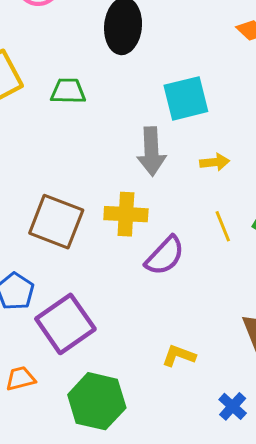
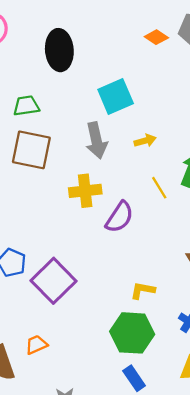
brown square: (56, 222) -> (31, 150), moved
orange trapezoid: (20, 379) -> (36, 345), moved
green hexagon: (97, 401) -> (132, 333), moved

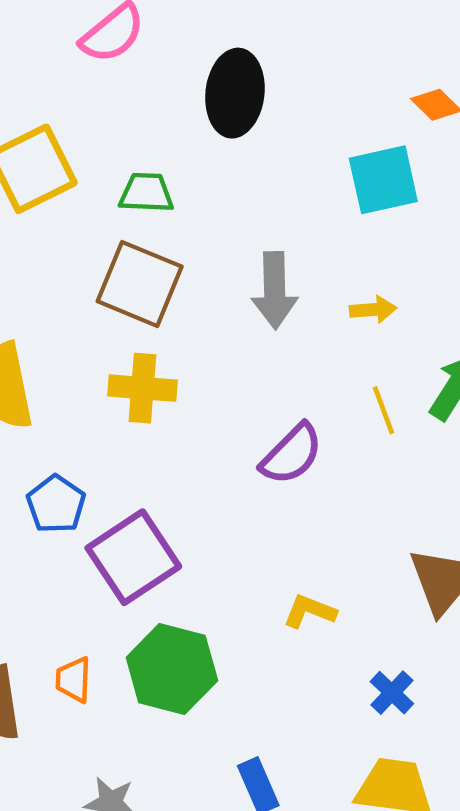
cyan square: (116, 96) -> (383, 180), moved
yellow cross: (85, 191) -> (142, 388), moved
green hexagon: (132, 333) -> (172, 669), moved
orange trapezoid: (36, 345) -> (74, 680), turned -75

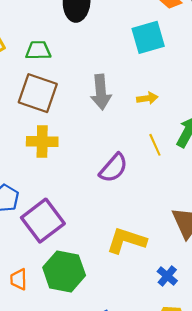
yellow L-shape: (310, 611) -> (127, 241), size x1.6

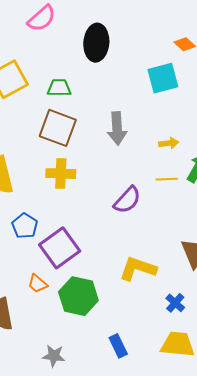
yellow arrow: (147, 98) -> (169, 143), moved
yellow line: (155, 145) -> (167, 179), turned -70
orange trapezoid: (19, 279) -> (38, 284), moved, turned -50

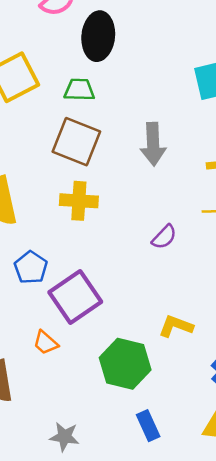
black ellipse: (96, 43) -> (98, 36), moved
purple semicircle: (127, 200) -> (164, 237), size x0.7
yellow L-shape: (138, 269) -> (176, 326), size x0.7
green hexagon: (78, 296) -> (125, 364), moved

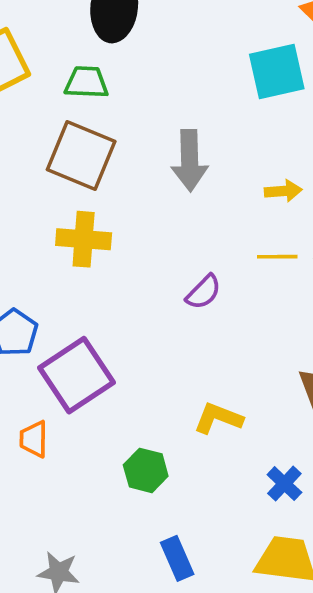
orange trapezoid: (46, 343) -> (34, 439), turned 48
green hexagon: (125, 364) -> (146, 470), size x0.6

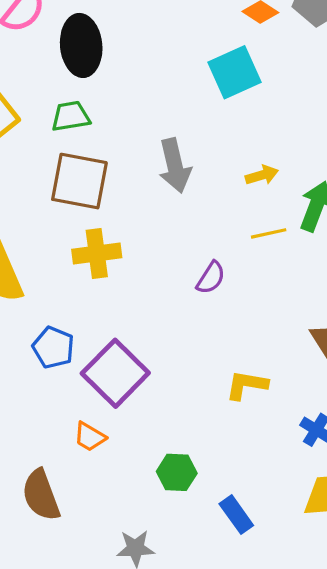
orange trapezoid: (34, 439) -> (90, 437), turned -48
green hexagon: (146, 470) -> (177, 472), moved

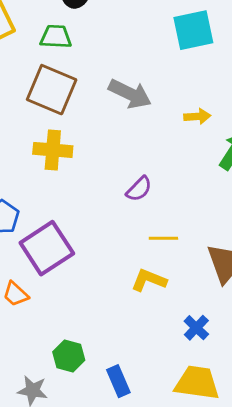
gray arrow: (175, 166) -> (130, 94), turned -63
yellow line: (269, 233) -> (163, 238), moved
green hexagon: (177, 472) -> (69, 356), moved

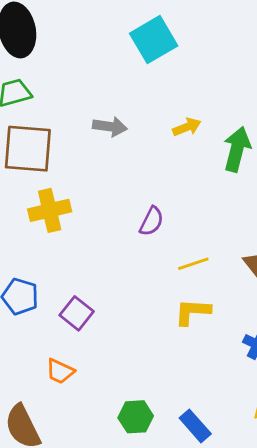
gray arrow: (130, 94) -> (110, 127), size x0.7
purple square: (47, 248) -> (77, 313), size x0.6

